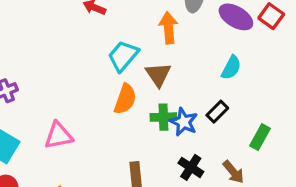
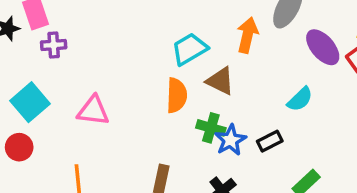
brown triangle: (158, 74) -> (220, 81), turned -48
orange semicircle: (125, 99) -> (177, 95), turned -36

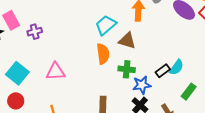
purple cross: (54, 45) -> (35, 32), moved
cyan semicircle: (300, 99) -> (177, 67), moved
blue star: (230, 140) -> (142, 85), moved, turned 30

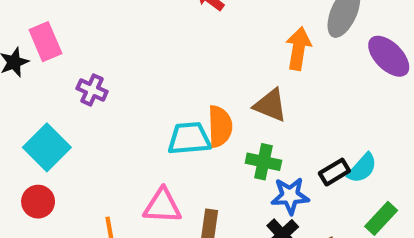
cyan trapezoid: (106, 25) -> (189, 138), moved, turned 30
purple cross: (35, 32) -> (92, 90), moved, turned 32
pink triangle: (56, 72) -> (162, 206), moved

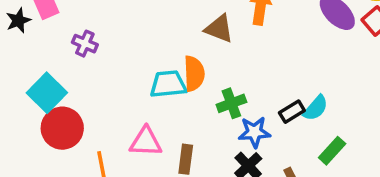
brown triangle: (270, 105) -> (219, 29), moved
green cross: (263, 162) -> (231, 103), turned -32
red circle: (38, 202) -> (62, 128), moved, size x1.5

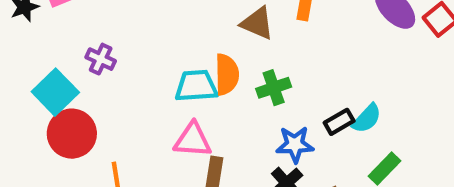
purple cross: (85, 44) -> (101, 59), moved
green cross: (231, 103) -> (274, 88), moved
pink triangle: (146, 142) -> (193, 140), moved

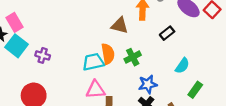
cyan square: (55, 92) -> (17, 46), moved
black rectangle: (339, 122) -> (167, 33), moved

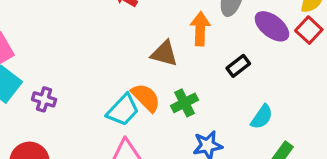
orange semicircle: (108, 54) -> (146, 98), turned -36
cyan trapezoid: (93, 62) -> (123, 110), turned 145

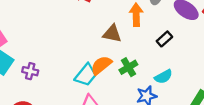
orange semicircle: (146, 98) -> (101, 65), turned -80
cyan semicircle: (262, 117) -> (163, 77), moved, turned 30

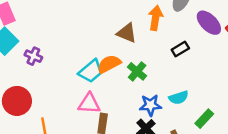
green cross: (128, 67) -> (137, 71), turned -30
cyan semicircle: (163, 77) -> (179, 98), moved

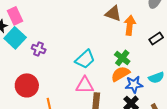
orange arrow: (156, 18) -> (130, 25), moved
brown triangle: (127, 33) -> (113, 13), moved
orange semicircle: (109, 64) -> (120, 74), moved

